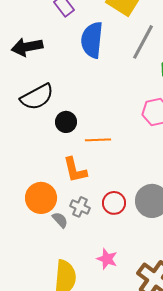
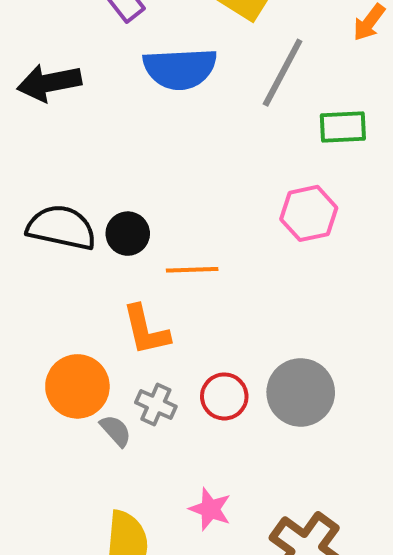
blue semicircle: (92, 40) -> (180, 69), turned -99
black semicircle: (37, 97) -> (61, 228), moved, turned -140

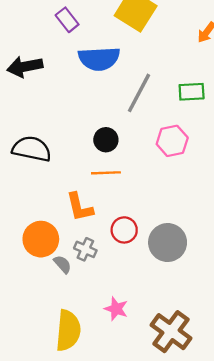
gray line: (283, 73) -> (139, 93), moved
black circle: (128, 234) -> (106, 140), moved
red circle: (224, 396) -> (124, 230), moved

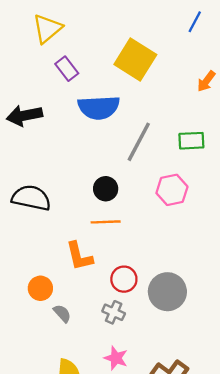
orange circle: (41, 239) -> (40, 288), size x0.7
gray cross: (85, 249) -> (114, 312), moved

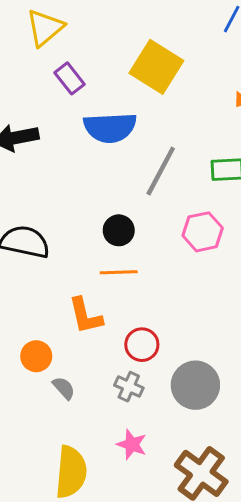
gray circle: (167, 292) -> (195, 385), moved

